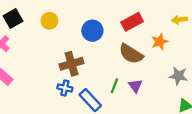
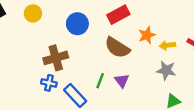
yellow arrow: (179, 20) -> (167, 45), moved

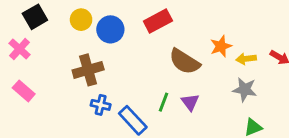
red rectangle: (118, 15) -> (158, 21), moved
blue circle: (77, 24) -> (110, 29), moved
brown cross: (56, 58) -> (88, 70), moved

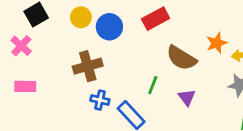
pink rectangle: (24, 91) -> (25, 86), turned -40
green line: (164, 102) -> (153, 85), moved

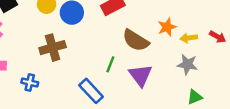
purple triangle: (187, 97) -> (140, 75), size x1.5
blue cross: (100, 100) -> (30, 83), moved

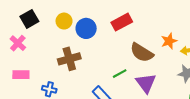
green line: (110, 64) -> (120, 74), turned 40

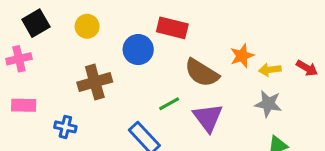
red rectangle: (122, 22) -> (172, 28), turned 42
blue circle: (86, 28) -> (138, 50), moved
pink cross: (18, 43) -> (19, 59), turned 35

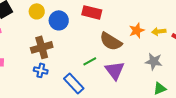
blue circle: (138, 50) -> (59, 20), moved
yellow arrow: (270, 70) -> (159, 31), moved
blue cross: (65, 127) -> (41, 70), moved

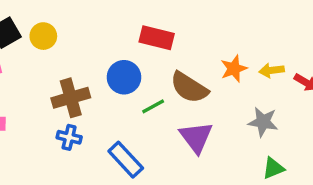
yellow circle: (37, 11) -> (43, 36), moved
blue circle: (59, 20) -> (124, 77), moved
green line: (90, 61) -> (153, 106), moved

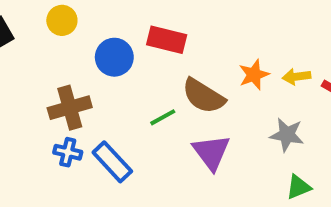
yellow circle: (43, 36) -> (62, 20), moved
blue circle: (124, 77) -> (114, 57), moved
blue rectangle: (126, 160) -> (112, 162), moved

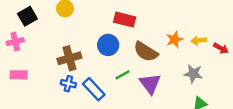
blue circle: (114, 57) -> (108, 45), moved
green line: (163, 117) -> (123, 75), moved

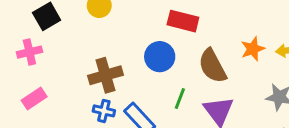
brown semicircle: (146, 52) -> (212, 66), turned 30
pink rectangle: (19, 75) -> (34, 99), turned -35
green line: (123, 75) -> (180, 99), turned -40

